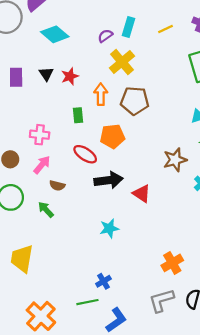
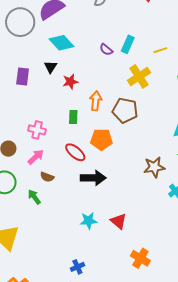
purple semicircle: (105, 36) -> (106, 50), turned -112
yellow cross: (122, 62) -> (139, 76), moved
black triangle: (46, 74) -> (50, 67), moved
red triangle: (142, 194) -> (119, 221), moved
orange cross: (172, 263) -> (140, 258), turned -36

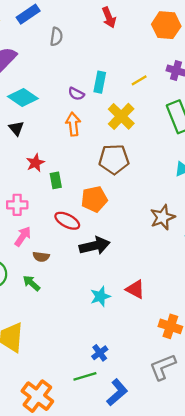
red star: (70, 82) -> (35, 163), moved
orange arrow: (96, 101) -> (73, 124), moved

